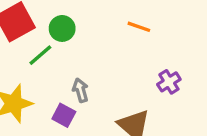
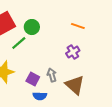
purple cross: (169, 82) -> (73, 52), moved
gray arrow: (80, 90) -> (52, 75), moved

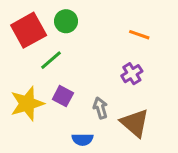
green circle: (32, 27) -> (66, 21), moved
purple square: (33, 79) -> (63, 96), moved

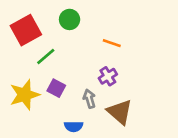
green circle: (66, 21) -> (70, 19), moved
orange line: (139, 35) -> (112, 43), moved
purple cross: (132, 74) -> (108, 76), moved

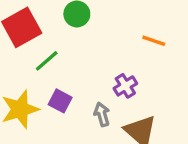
orange line: (112, 43) -> (154, 41), moved

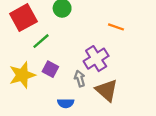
purple cross: (125, 86) -> (96, 59), size x1.5

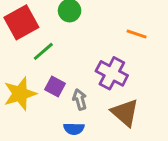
purple cross: (96, 59) -> (112, 73), turned -30
gray arrow: (80, 79) -> (80, 100), moved

